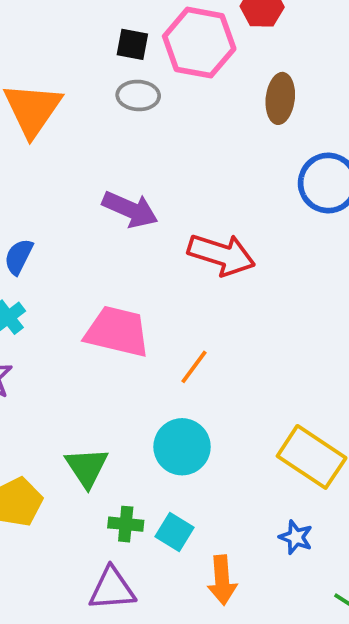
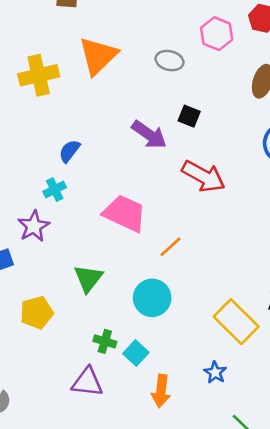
pink hexagon: (199, 43) -> (217, 34), size x0.7
black square: (132, 44) -> (189, 116), moved
green triangle: (87, 467) -> (88, 278), moved

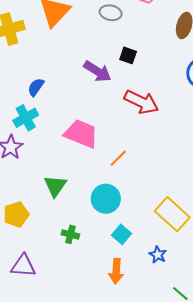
cyan cross: (55, 190) -> (26, 118), size x1.4
cyan square: (136, 353) -> (121, 234), moved
purple triangle: (87, 382) -> (23, 266), moved

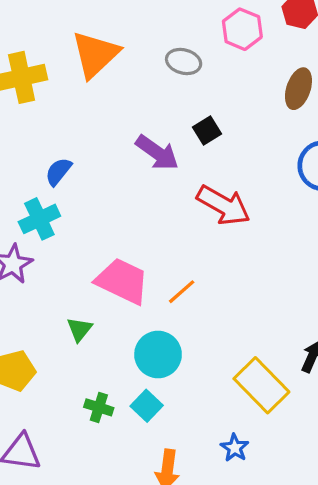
black square: (128, 55) -> (207, 131), turned 36
pink trapezoid: (81, 134) -> (122, 281), moved
green triangle: (55, 186) -> (79, 329), size x0.7
cyan square: (121, 234) -> (147, 406), moved

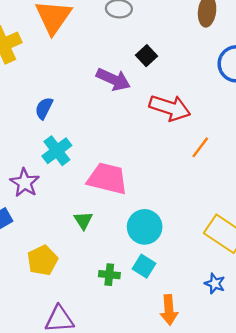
cyan cross: (39, 219) -> (57, 151), moved
orange line: (182, 292) -> (200, 147), moved

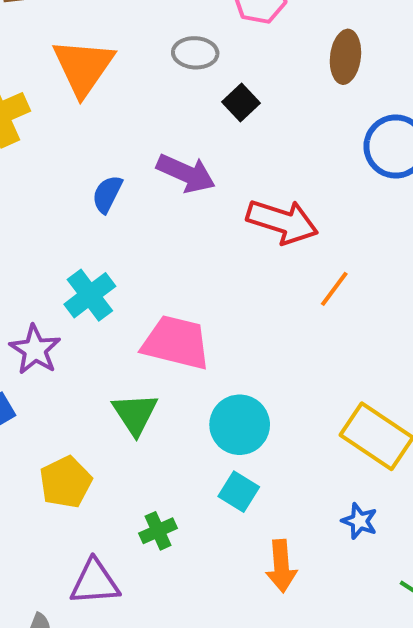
black square: (146, 56) -> (241, 103), moved
blue semicircle: (44, 108) -> (107, 194), moved
green triangle: (83, 220) -> (135, 414), size x1.4
green cross: (109, 275) -> (158, 531), moved, turned -30

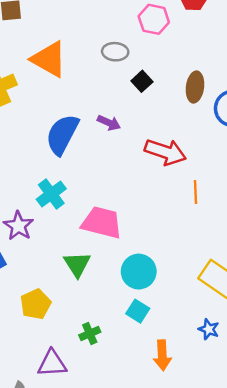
brown ellipse: (345, 57) -> (195, 87), moved
orange triangle: (83, 67) -> (49, 59), turned -36
purple arrow: (186, 173) -> (109, 123), size x0.7
blue semicircle: (107, 194) -> (62, 134), size x1.8
orange line: (334, 289) -> (196, 192), turned -40

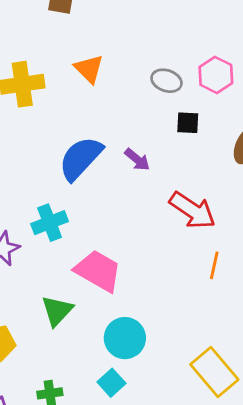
pink hexagon: (154, 19) -> (216, 75), moved
orange triangle: (49, 59) -> (89, 69), size x0.7
black square: (142, 81) -> (188, 123), turned 30

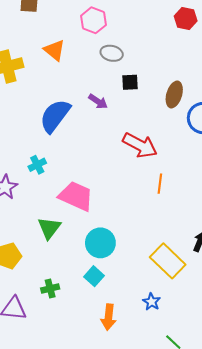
pink hexagon: (216, 75) -> (93, 20), moved
purple arrow: (137, 160) -> (98, 101), moved
cyan cross: (50, 223) -> (37, 165), size x0.7

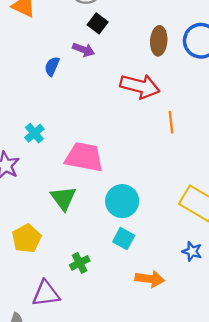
black square: (130, 82) -> (98, 23), moved, turned -36
brown ellipse: (174, 94) -> (159, 41), moved
blue semicircle: (55, 116) -> (52, 66), moved, size x0.5
orange arrow: (109, 317) -> (150, 279), turned -75

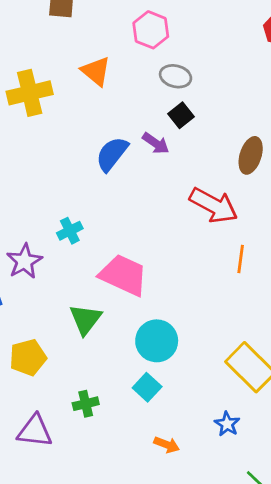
blue semicircle: (52, 66) -> (112, 154), size x1.5
orange arrow: (150, 279) -> (167, 445), size x0.7

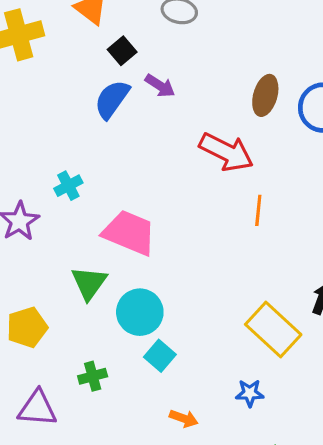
black square: (181, 115) -> (122, 51), moved
cyan circle: (157, 341) -> (140, 312), moved
blue star: (227, 424) -> (250, 393), turned -30

